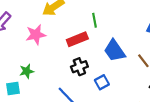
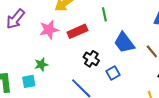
red rectangle: (77, 39) -> (77, 31), moved
black cross: (79, 67) -> (91, 59), turned -35

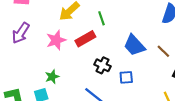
green line: (104, 14) -> (102, 18), moved
blue square: (113, 73) -> (126, 77), turned 32

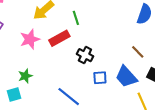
blue trapezoid: (134, 45) -> (126, 77), moved
black cross: (102, 65) -> (85, 55), moved

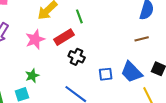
brown line: (138, 52) -> (142, 39), moved, turned -56
black cross: (85, 55) -> (77, 57), moved

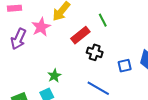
green line: (79, 16) -> (103, 20), moved
pink star: (35, 39) -> (41, 27), moved

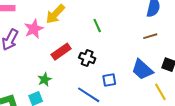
red rectangle: (80, 35) -> (61, 52), moved
blue square: (125, 66) -> (109, 80), moved

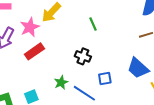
red rectangle: (61, 52) -> (34, 51), moved
green star: (45, 79) -> (61, 82), moved

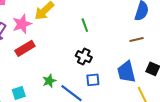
black cross: (83, 56) -> (84, 57), moved
blue trapezoid: (138, 68) -> (126, 72), turned 30

